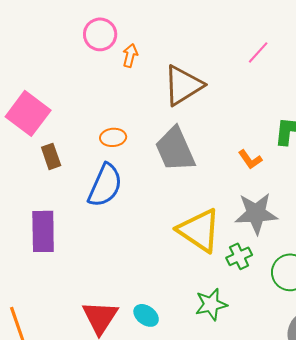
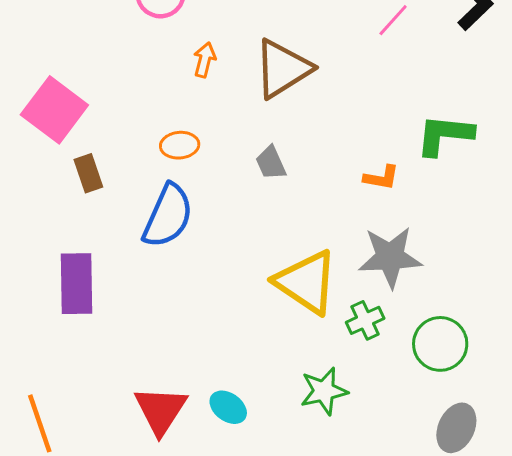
orange arrow: (130, 55) -> (205, 60), moved
gray trapezoid: (175, 149) -> (271, 163), size x0.5
orange L-shape: (250, 159) -> (381, 178), turned -45

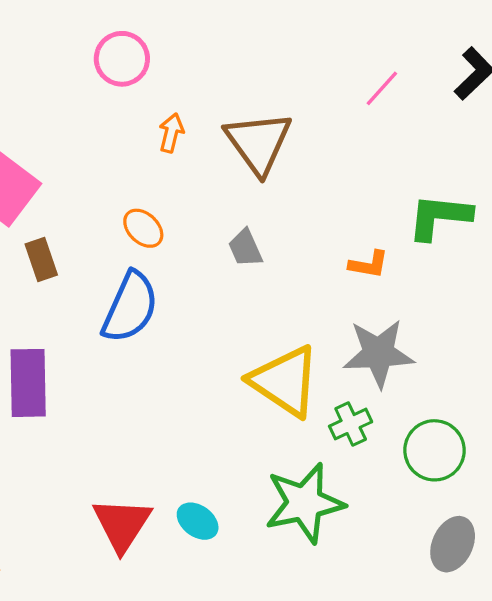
brown triangle: (283, 69) -> (258, 143), turned -34
orange ellipse: (180, 145) -> (143, 228), turned 48
green star: (324, 391) -> (305, 503), size x1.5

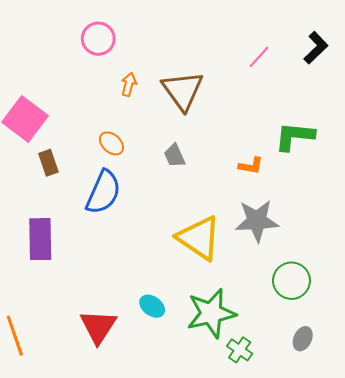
green cross: (351, 424) -> (240, 350), moved, turned -30
cyan ellipse: (198, 521) -> (152, 306), moved
gray ellipse: (453, 544) -> (303, 339), size x0.7

